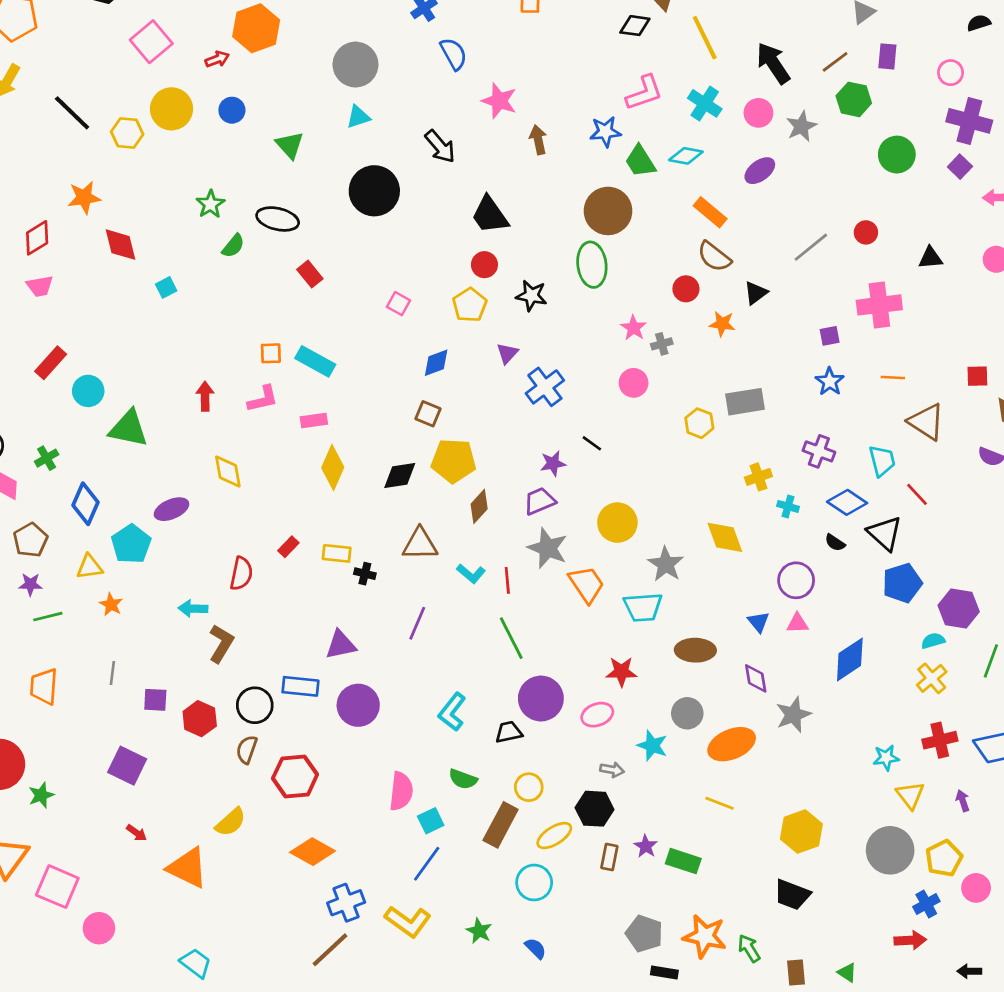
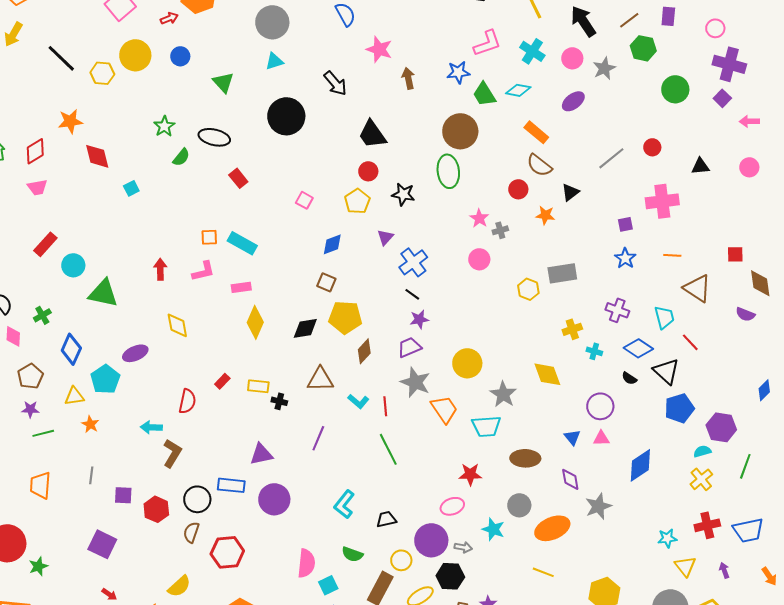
black line: (592, 443) -> (412, 294), moved
purple circle: (541, 699) -> (431, 540), moved

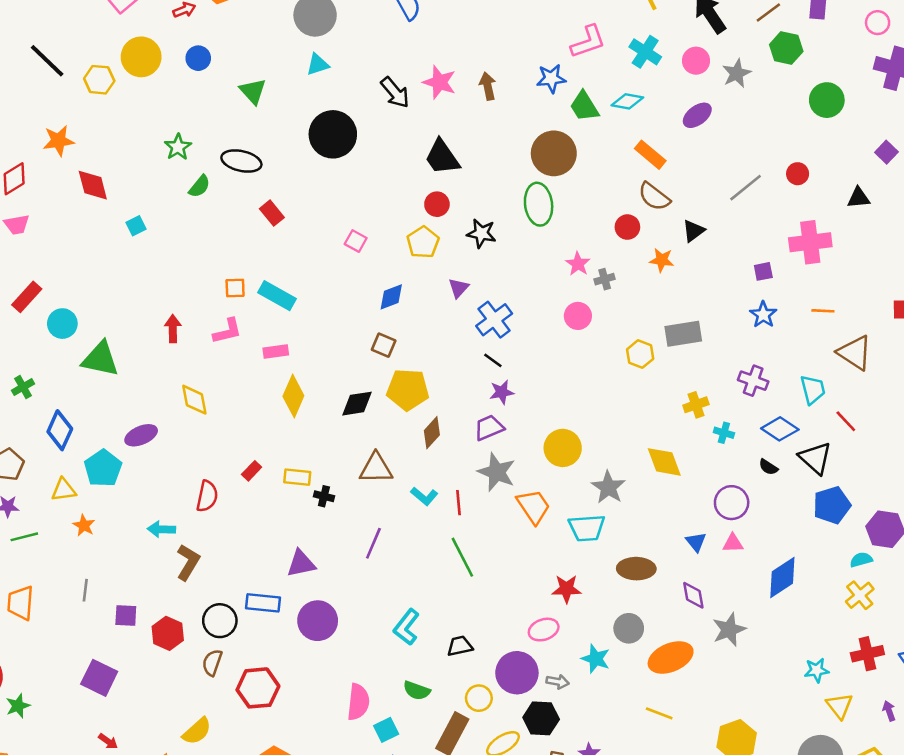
pink star: (379, 49) -> (439, 82), moved
purple square: (722, 98) -> (886, 152), moved

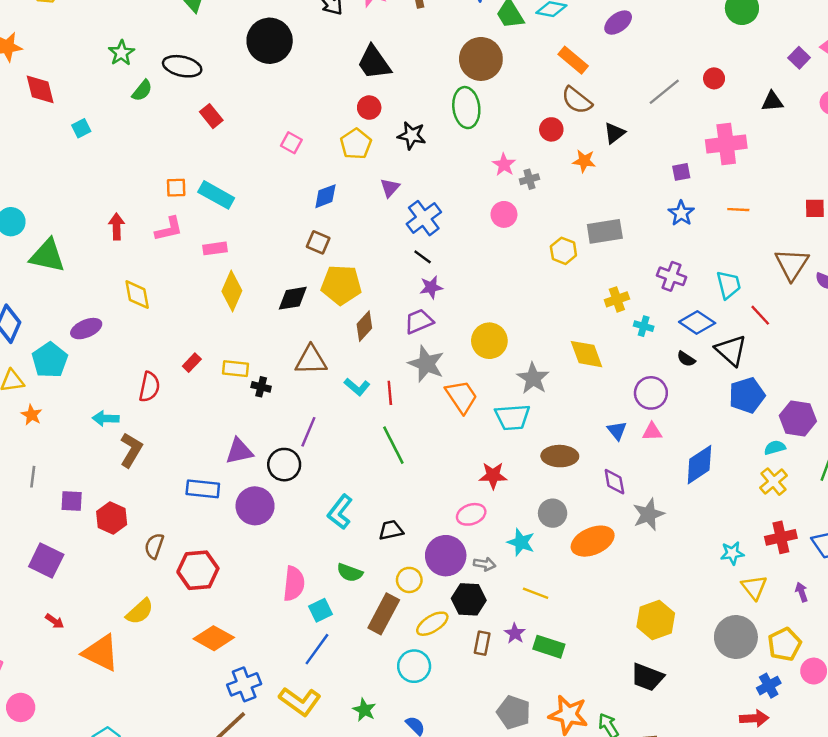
brown triangle: (855, 353) -> (792, 264), moved, turned 30
black circle: (220, 621) -> (284, 465), moved
yellow line: (659, 713) -> (536, 593), moved

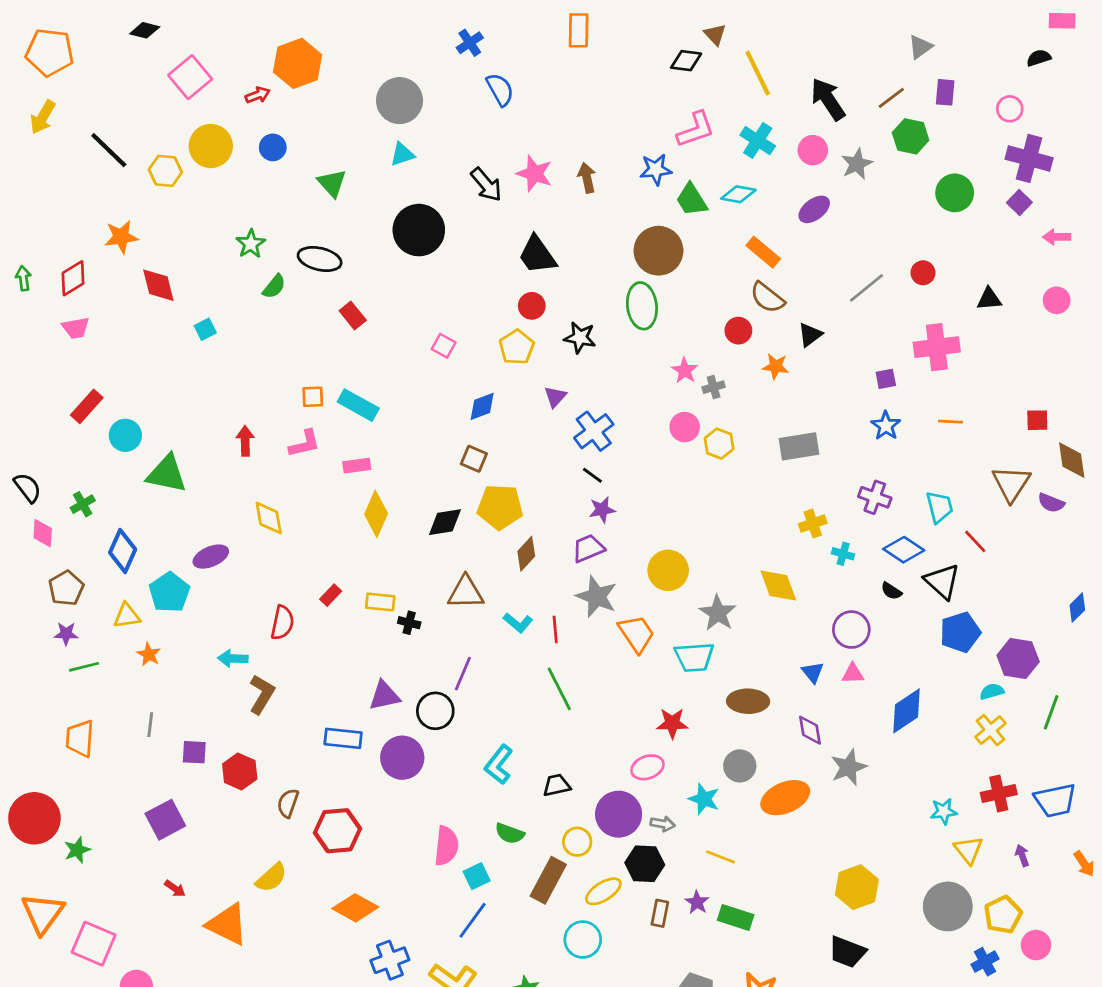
purple square: (799, 58) -> (1019, 203), moved
yellow hexagon: (563, 251) -> (719, 444), moved
purple square: (46, 561) -> (165, 820), turned 36

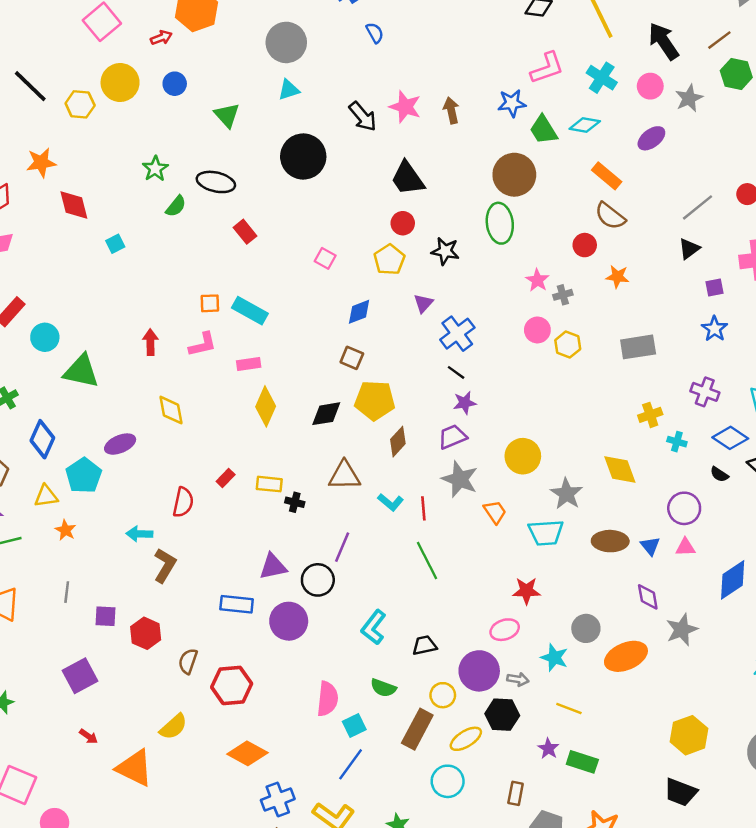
blue semicircle: (500, 90) -> (375, 33), size x0.7
black triangle: (810, 335) -> (689, 249), moved
orange trapezoid: (636, 634) -> (495, 512), size x0.7
brown ellipse: (748, 701) -> (610, 541), moved
brown rectangle: (660, 913) -> (516, 793), moved

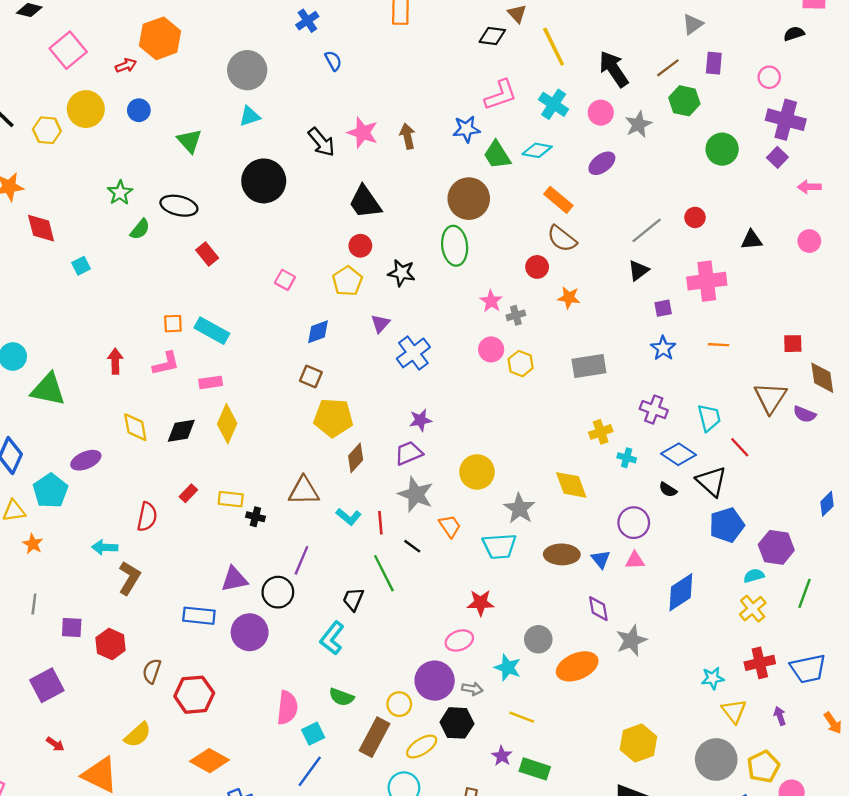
black line: (456, 372) -> (412, 546), moved
black diamond: (326, 414) -> (181, 431), moved
black trapezoid: (425, 645) -> (353, 599), moved, turned -55

